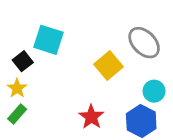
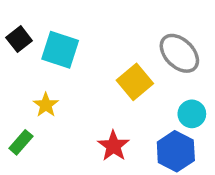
black square: (23, 61) -> (19, 39), moved
yellow star: (17, 88) -> (46, 105), moved

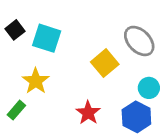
yellow star: (46, 105) -> (36, 81), size x1.4

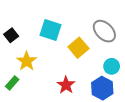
black square: (15, 30) -> (11, 35), moved
cyan square: (47, 38) -> (50, 30), moved

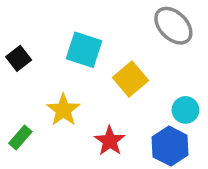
gray ellipse: (104, 31) -> (173, 26), moved
yellow star: (27, 61) -> (63, 110), moved

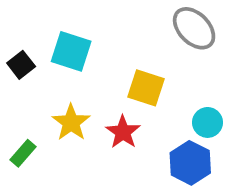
cyan square: (84, 50) -> (71, 51), moved
yellow square: (130, 79) -> (146, 88), turned -32
red star: (110, 141) -> (123, 132), moved

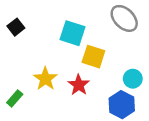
cyan square: (71, 51) -> (72, 33), moved
black square: (21, 65) -> (16, 27), moved

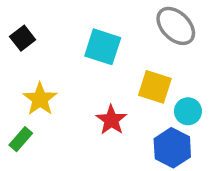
yellow square: (93, 57) -> (155, 87), moved
yellow star: (45, 79) -> (40, 99), moved

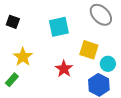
black square: (23, 38) -> (13, 22), turned -32
cyan square: (103, 47) -> (59, 27), turned -30

